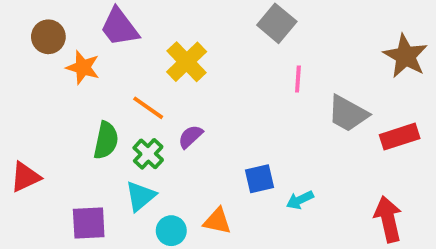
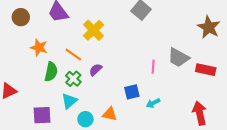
orange star: (83, 67) -> (39, 47), moved
pink line: (298, 79) -> (153, 67), moved
red rectangle: (400, 137) -> (206, 70), turned 30

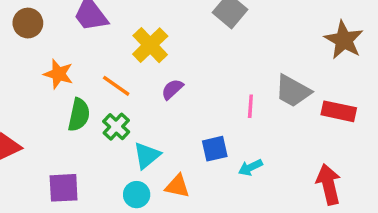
purple semicircle: (96, 70) -> (172, 89), moved
cyan triangle: (69, 101) -> (147, 156), moved

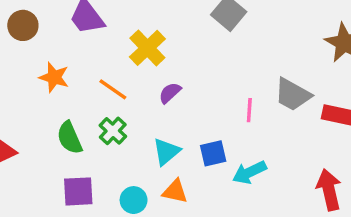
green semicircle: (79, 115) -> (70, 138), moved, turned 144
cyan triangle: (147, 156) -> (166, 152), moved
cyan arrow: (250, 167) -> (249, 172), size x1.4
purple square: (64, 188) -> (78, 191), moved

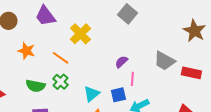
purple semicircle: (170, 93) -> (121, 62), moved
pink line: (249, 110) -> (132, 79), moved
green semicircle: (70, 138) -> (35, 86), turned -54

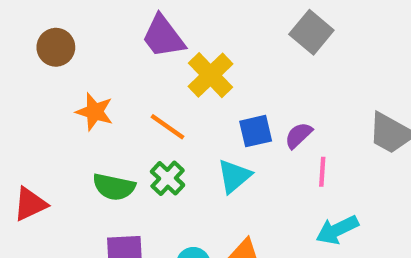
purple trapezoid: (45, 16) -> (163, 37), moved
cyan triangle: (91, 94) -> (234, 176), moved
blue square: (118, 95) -> (256, 131), moved

